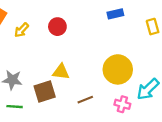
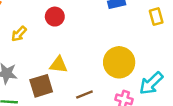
yellow arrow: (22, 30) -> (19, 34), moved

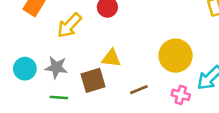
yellow arrow: (19, 34) -> (69, 25), size x1.5

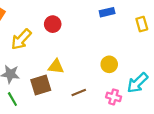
yellow circle: (176, 56) -> (109, 64), size x0.6
green line: (59, 97) -> (12, 99), turned 56

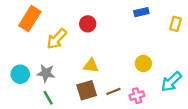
yellow rectangle: (142, 24) -> (176, 24), turned 32
brown square: (41, 85) -> (87, 90), moved
pink cross: (114, 97) -> (137, 96), moved, turned -32

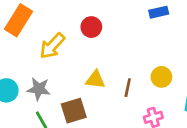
brown square: (87, 90) -> (74, 111), moved
brown line: (113, 91) -> (128, 88), moved, turned -56

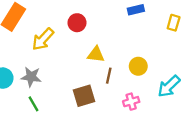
yellow triangle: (95, 80) -> (96, 54), moved
brown square: (74, 111) -> (84, 96), moved

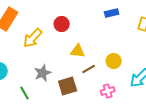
brown line: (109, 76) -> (89, 69), turned 48
gray star: (31, 77) -> (43, 73), moved, turned -30

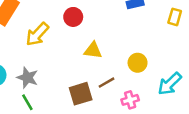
brown line: (89, 69) -> (107, 83), moved
gray star: (43, 73) -> (27, 78), moved, turned -30

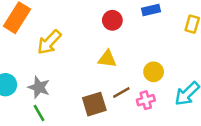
red circle: (73, 17) -> (112, 20), moved
pink cross: (130, 100) -> (146, 100), moved

